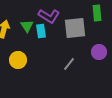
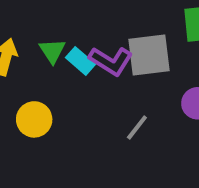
purple L-shape: (49, 16) -> (111, 61), moved
cyan rectangle: (41, 31) -> (80, 61), turned -40

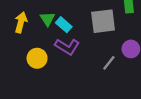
purple L-shape: (111, 61) -> (67, 47), moved
gray line: (137, 127) -> (109, 63), moved

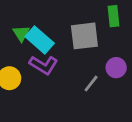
cyan rectangle: (64, 25) -> (40, 40), size x1.5

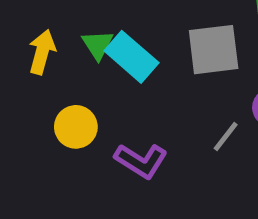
purple L-shape: (44, 65) -> (141, 161), moved

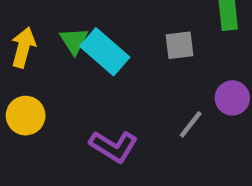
gray square: (214, 50) -> (180, 45), size x0.6
yellow circle: (76, 127) -> (26, 116), moved

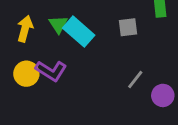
purple circle: (232, 98) -> (163, 95), moved
purple L-shape: (114, 146) -> (51, 71), moved

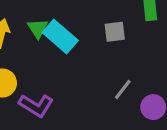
purple L-shape: (51, 71) -> (36, 105), moved

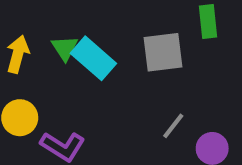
gray square: (115, 32) -> (163, 52), size x1.5

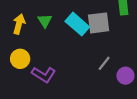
cyan rectangle: (93, 58) -> (77, 24), moved

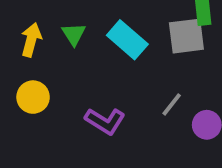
gray square: (99, 23) -> (186, 36), moved
purple L-shape: (44, 75) -> (105, 121), moved

